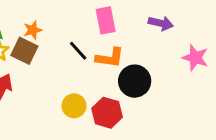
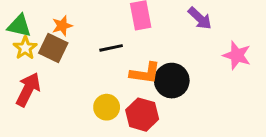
purple arrow: (161, 23) -> (200, 18), turned 30
black line: (78, 51) -> (111, 48), turned -60
orange L-shape: (110, 58) -> (145, 73), moved

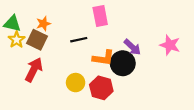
purple arrow: (200, 18) -> (132, 47), moved
red arrow: (28, 89) -> (34, 70), moved

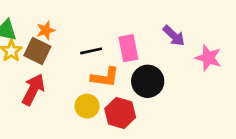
pink rectangle: (100, 16) -> (128, 48), moved
purple arrow: (132, 47) -> (174, 36), moved
orange L-shape: (103, 58) -> (105, 77), moved

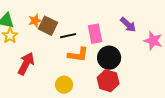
brown square: (37, 51) -> (48, 26), moved
yellow circle: (87, 106) -> (64, 85), moved
red hexagon: (120, 113) -> (108, 81), moved

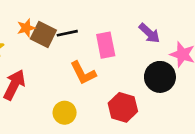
black line: (68, 36) -> (67, 33), moved
orange L-shape: (78, 55) -> (83, 73), turned 55
black circle: (109, 58) -> (160, 77), moved

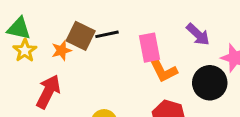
orange star: (26, 28) -> (62, 51), moved
orange L-shape: (83, 73) -> (163, 70), moved

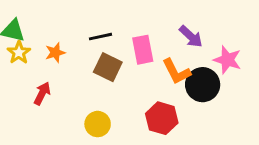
brown square: (81, 36) -> (108, 67), moved
orange L-shape: (163, 70) -> (176, 72), moved
red arrow: (48, 92) -> (42, 93), size x0.7

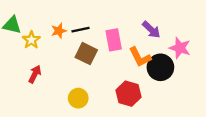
yellow star: (19, 53) -> (31, 40), moved
orange star: (55, 53) -> (59, 31), moved

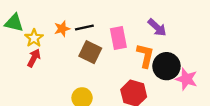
pink star: (180, 48) -> (186, 79), moved
orange L-shape: (140, 57) -> (145, 56), turned -140
red arrow: (35, 74) -> (34, 58), moved

